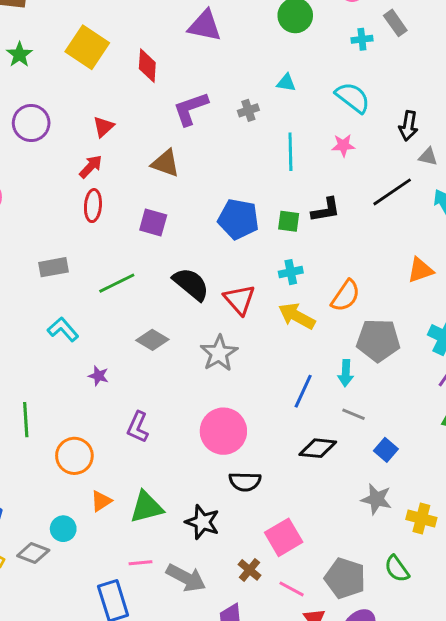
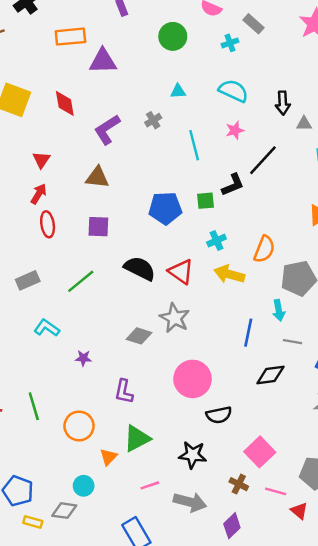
black line: (392, 192) -> (263, 160), moved
gray diamond: (152, 340) -> (139, 336), moved
green triangle: (146, 507) -> (137, 438), moved
pink line: (140, 563) -> (150, 485), moved

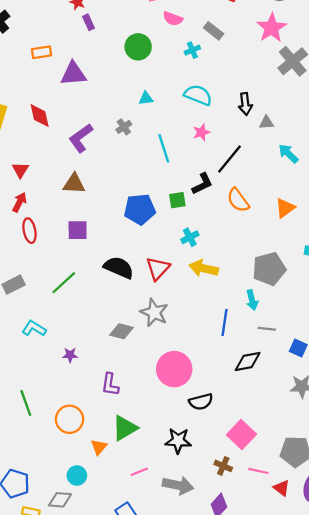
orange rectangle: (70, 37) -> (41, 52), size x0.7
orange semicircle: (264, 249) -> (238, 200), moved, turned 125
red triangle: (181, 272) -> (158, 268), turned 40

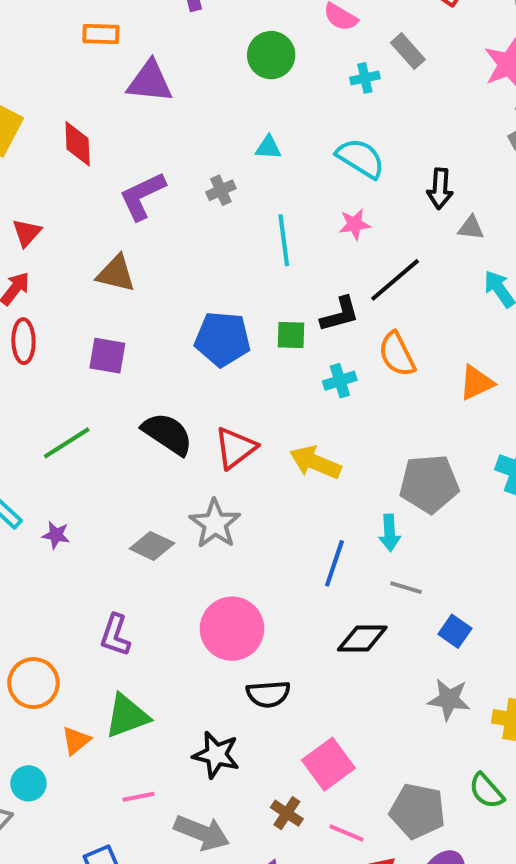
cyan cross: (190, 237) -> (340, 381), moved
purple star: (70, 355) -> (56, 535), moved

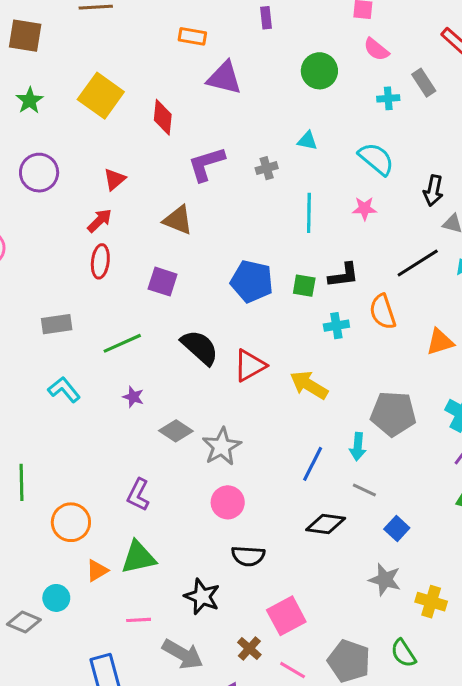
black line: (395, 280) -> (418, 263), moved
gray star: (215, 524) -> (222, 447), moved
purple star: (56, 535) -> (133, 397), moved
pink circle: (232, 629) -> (228, 502), size x0.7

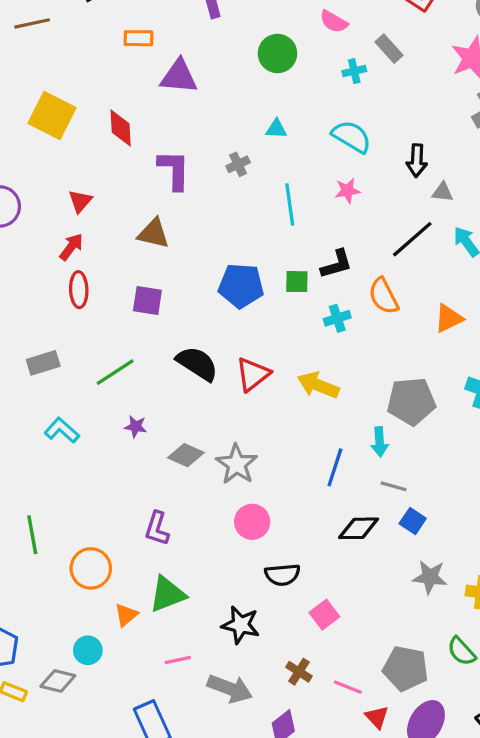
purple L-shape: (206, 164) -> (174, 170), turned 117
blue square: (397, 528) -> (413, 521), moved
pink square: (286, 616) -> (324, 615), moved, size x0.7

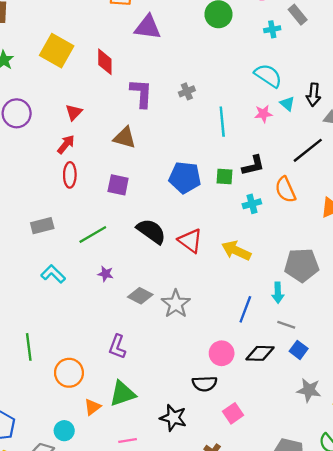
cyan triangle: (276, 129) -> (287, 104), moved, turned 35
red triangle: (253, 374) -> (190, 241), turned -48
pink circle: (252, 522) -> (222, 353), moved

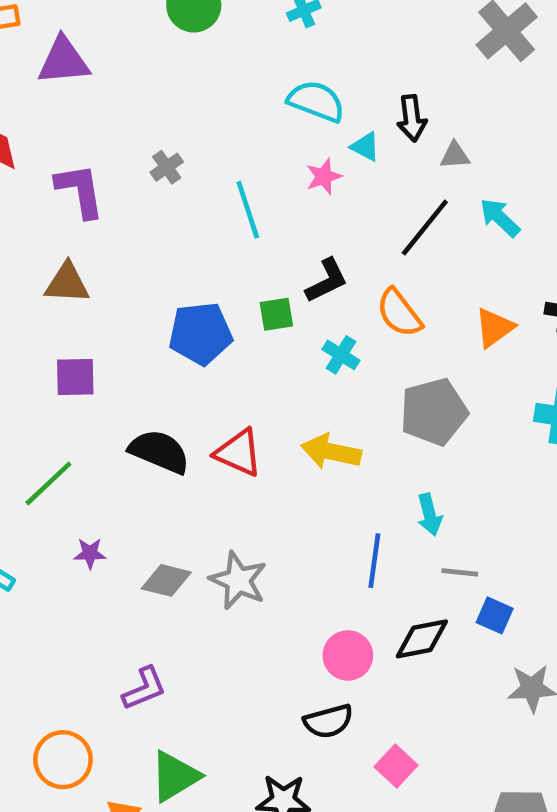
cyan cross: (252, 204) -> (341, 355), turned -30
gray pentagon: (302, 265) -> (434, 412), moved
purple L-shape: (117, 347) -> (144, 688), turned -120

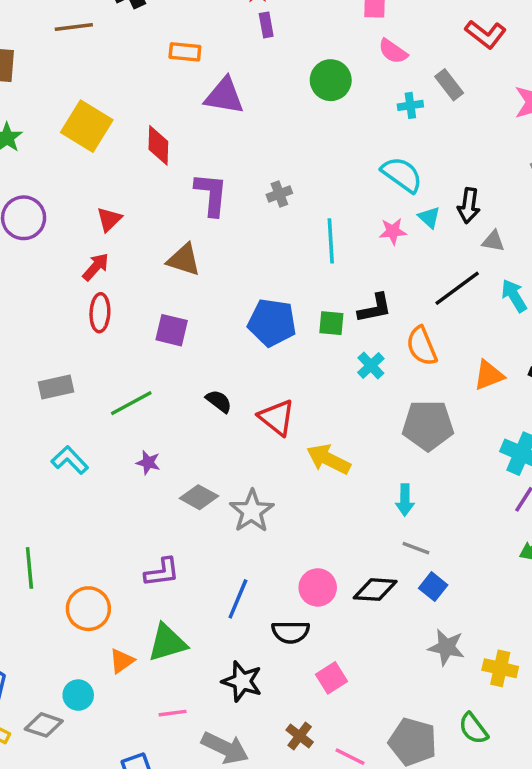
black semicircle: (159, 452) -> (219, 401), size x0.6
yellow arrow: (331, 452) -> (328, 459), moved
blue line: (374, 561) -> (238, 599), moved

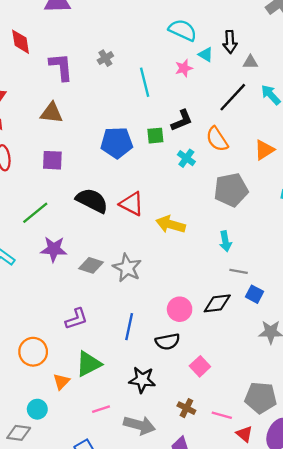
black semicircle: (219, 401) -> (92, 200), size x1.8
purple star: (148, 462) -> (54, 249), size x1.6

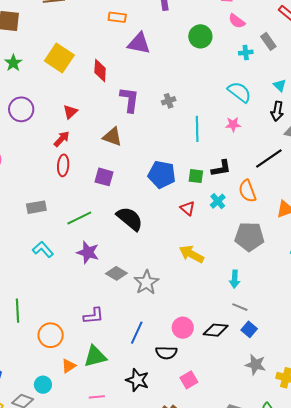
cyan triangle: (206, 55) -> (280, 85), moved
red triangle: (132, 204) -> (188, 208), moved, size x0.7

